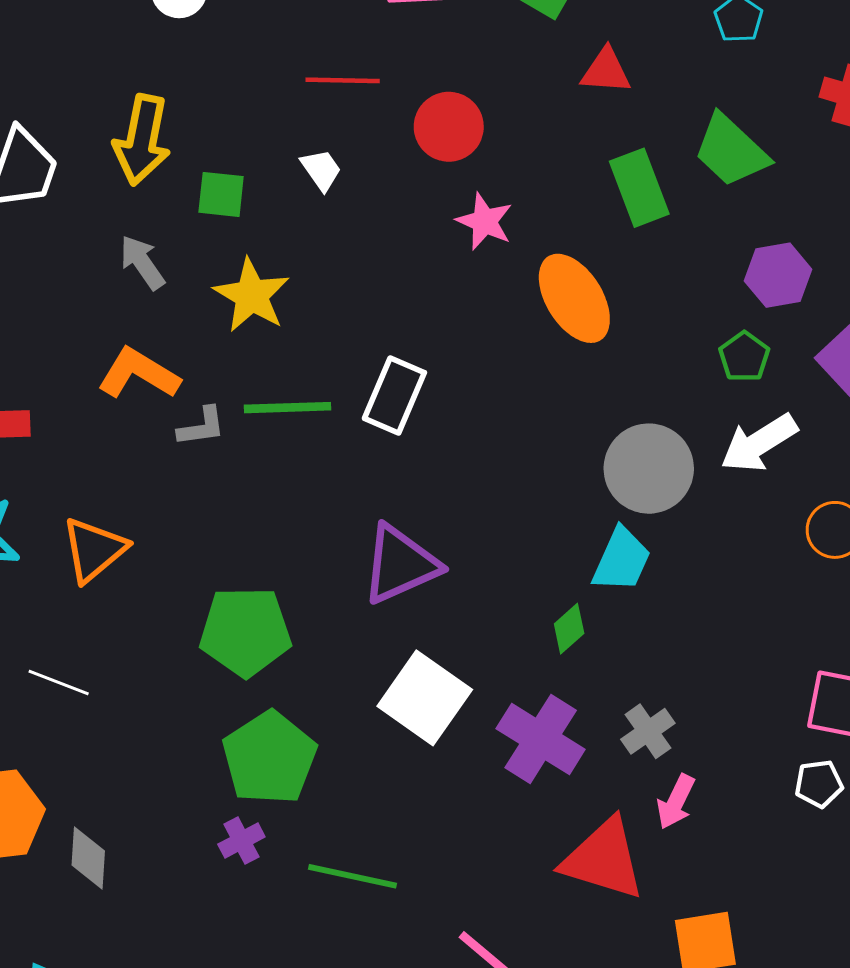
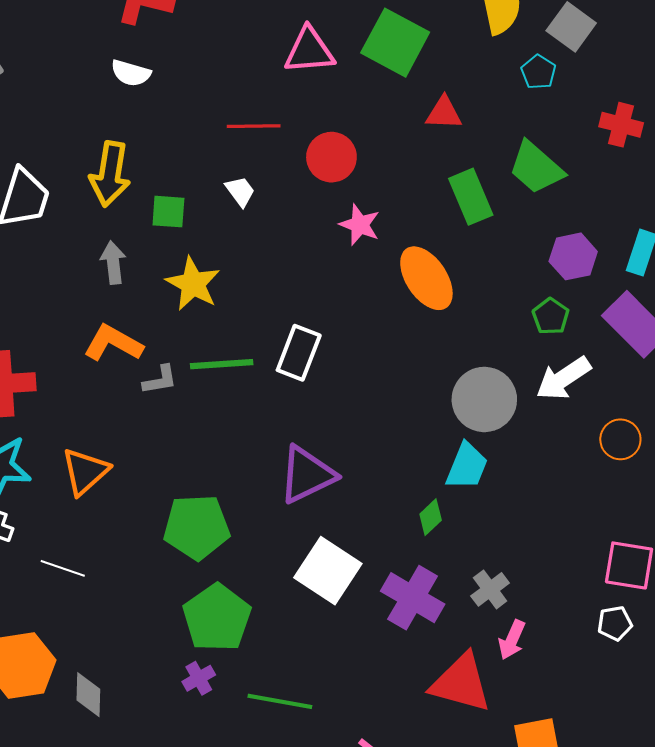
gray arrow: (142, 262) -> (113, 263), turned 30

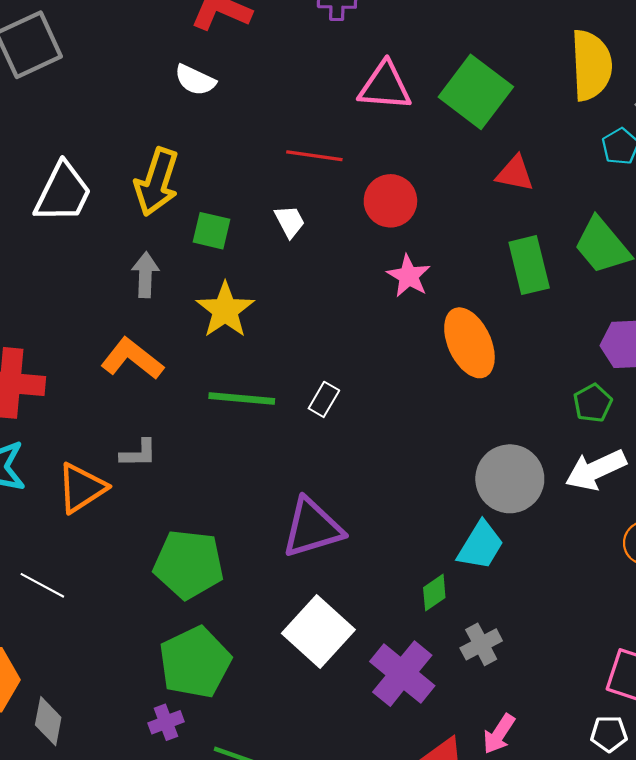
white rectangle: (299, 353) -> (324, 399), size x0.6
gray L-shape: (160, 380) -> (139, 453), moved
gray cross: (490, 589) -> (481, 644), moved

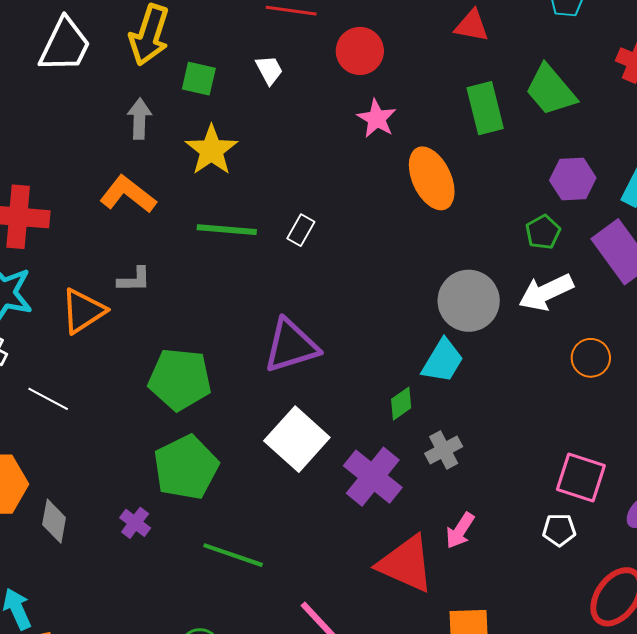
purple cross: (166, 722) -> (135, 523), moved, turned -32

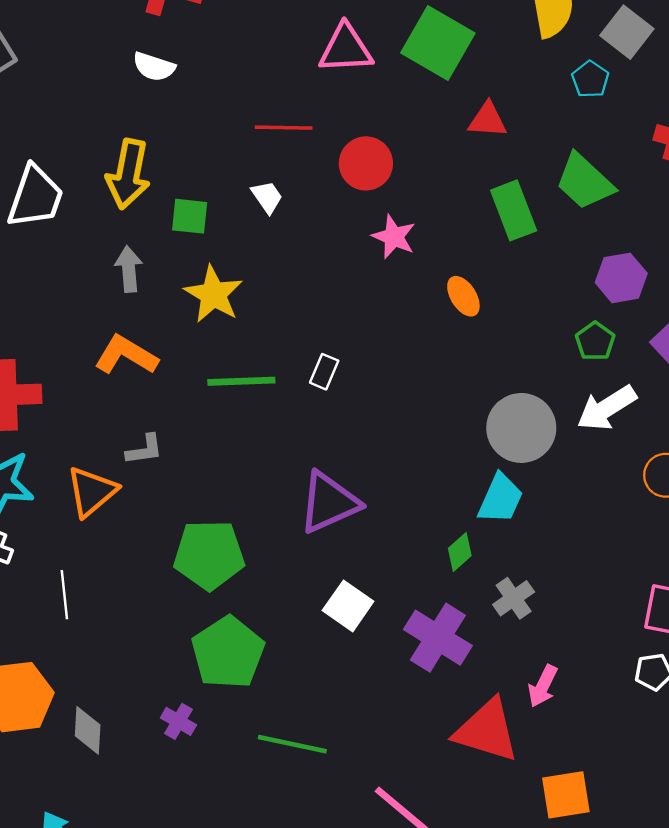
orange ellipse: (432, 178) -> (463, 296), size x0.6
white line: (48, 399) -> (64, 595), turned 63
white square: (297, 439) -> (348, 606), size x0.7

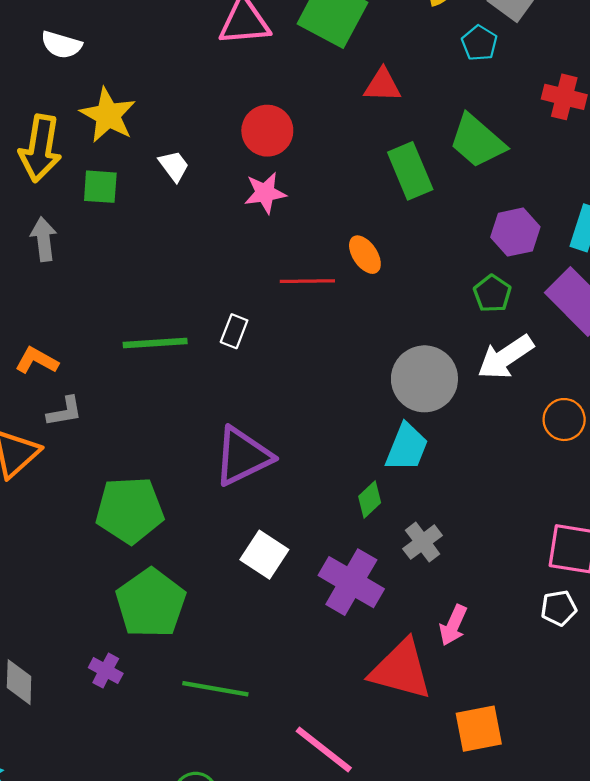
red line: (284, 128) -> (307, 281), moved
pink star: (394, 237) -> (265, 193), moved, turned -30
yellow star: (213, 294) -> (108, 115), moved
orange L-shape: (126, 355) -> (37, 361), moved, size x0.7

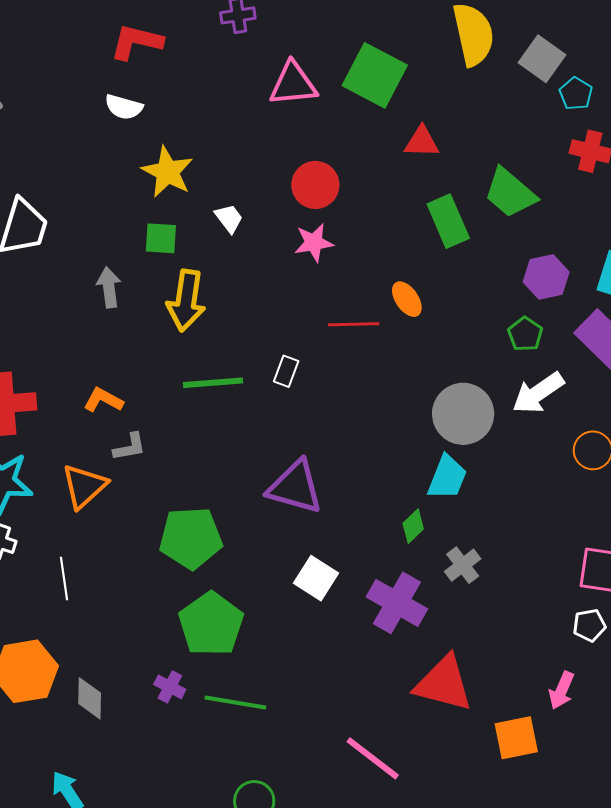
cyan pentagon: (479, 43) -> (576, 94), moved
yellow arrow: (40, 148) -> (186, 301), moved
purple triangle: (243, 456) -> (295, 487), turned 42
pink arrow: (453, 625) -> (562, 690), moved
green line: (215, 689) -> (235, 703), moved

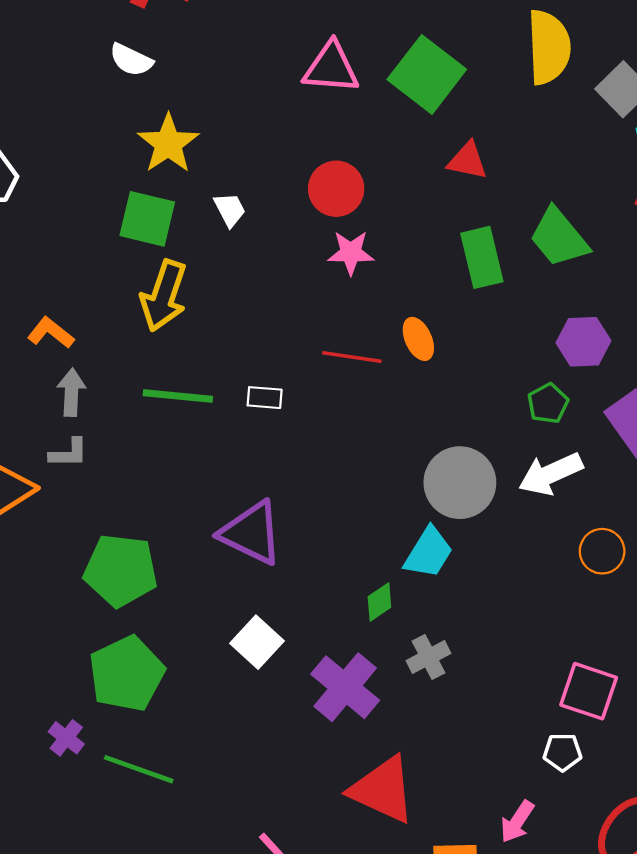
green square: (161, 238) -> (147, 219), size x1.4
pink star: (314, 243) -> (351, 253), moved
gray arrow: (109, 287) -> (71, 392), moved
white rectangle: (286, 371) -> (265, 398), turned 64
orange L-shape: (103, 400) -> (51, 333), moved

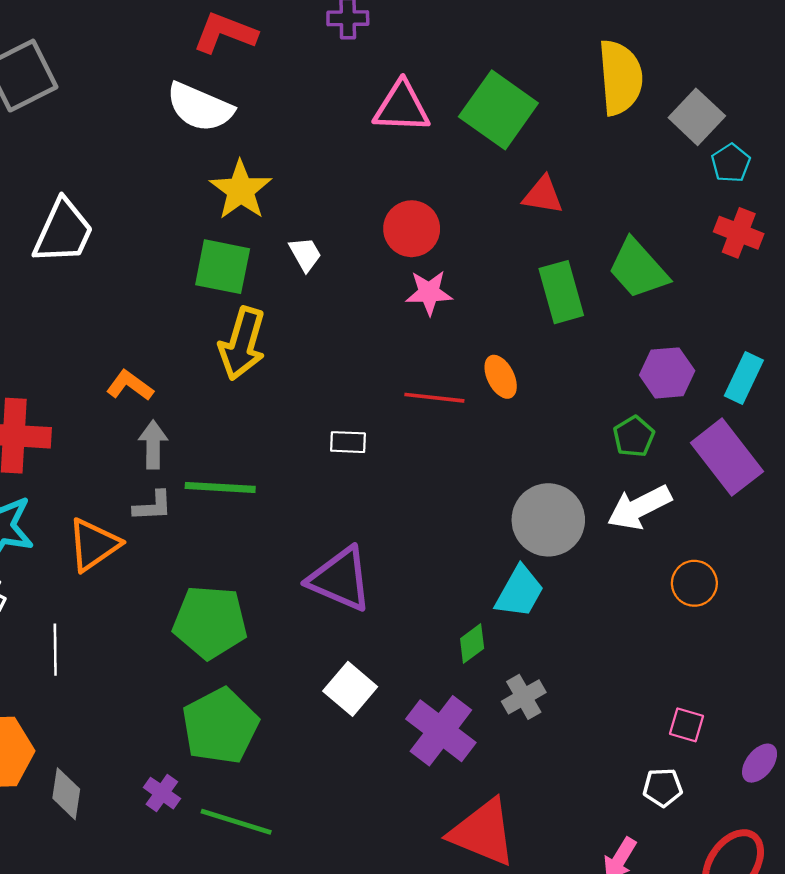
white semicircle: (131, 60) -> (200, 107), size x1.5
green line: (178, 396) -> (220, 487), moved
pink square: (589, 691) -> (687, 725), size x0.6

